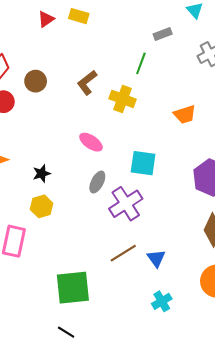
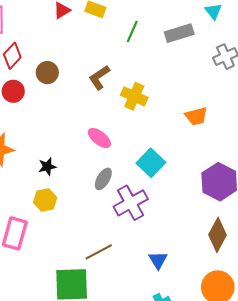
gray rectangle: (163, 34) -> (179, 33), size x1.5
green line: (141, 63) -> (132, 32), moved
cyan square: (143, 163) -> (151, 163), turned 32
brown line: (123, 253) -> (99, 252), moved

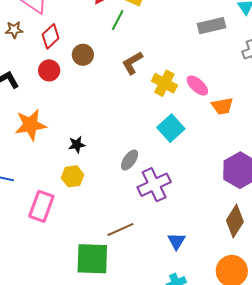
green line: (132, 32) -> (118, 20), moved
pink ellipse: (99, 138) -> (197, 86), moved
cyan square: (151, 163) -> (171, 128), moved

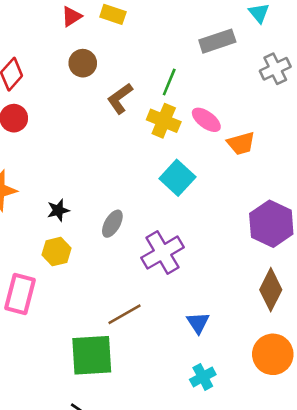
green line: (118, 20) -> (169, 82), moved
brown circle: (83, 55) -> (83, 63), moved
gray ellipse: (129, 160) -> (112, 224), moved

